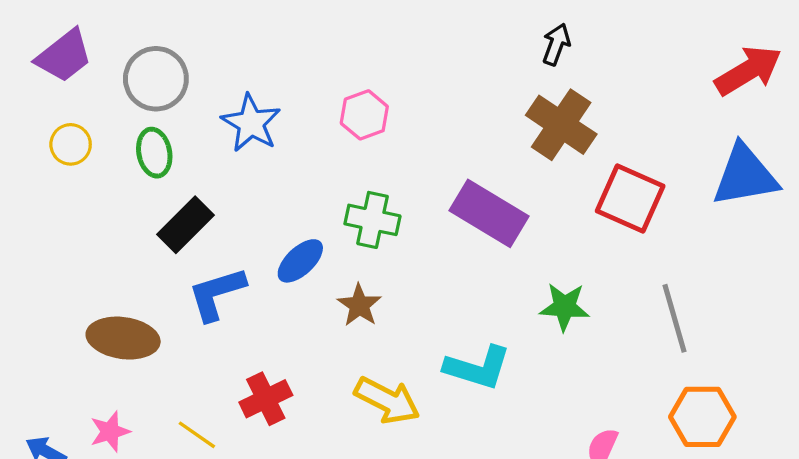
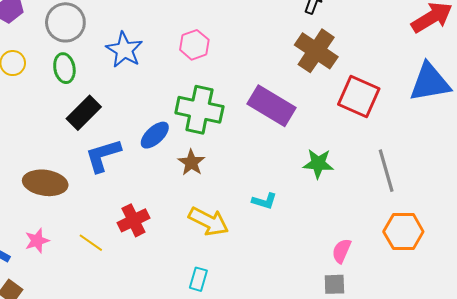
green cross: (372, 220) -> (199, 110), size x1.4
cyan L-shape: (478, 368) -> (264, 201), size x0.6

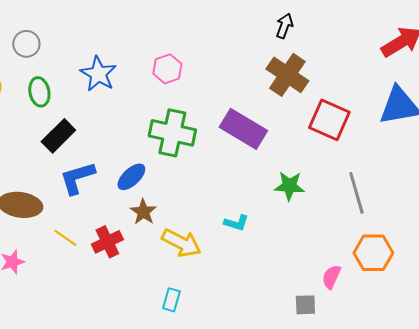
gray circle: (65, 22) -> (26, 44), moved, size x0.7
blue ellipse: (155, 135) -> (131, 177), moved
brown star: (191, 163) -> (143, 212), moved
yellow line: (91, 243) -> (65, 238), moved
pink semicircle: (342, 251) -> (331, 277), moved

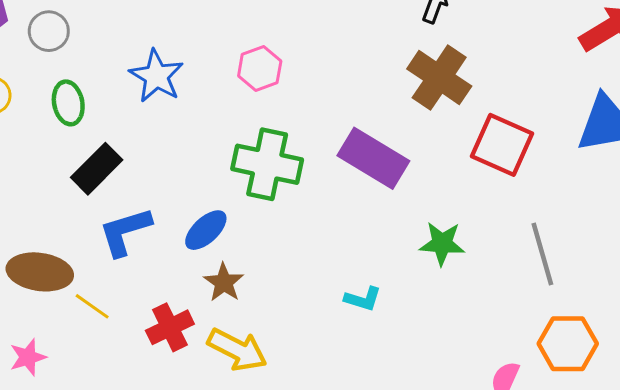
yellow line: (65, 238) -> (92, 306), moved
yellow arrow: (181, 243) -> (237, 350), moved

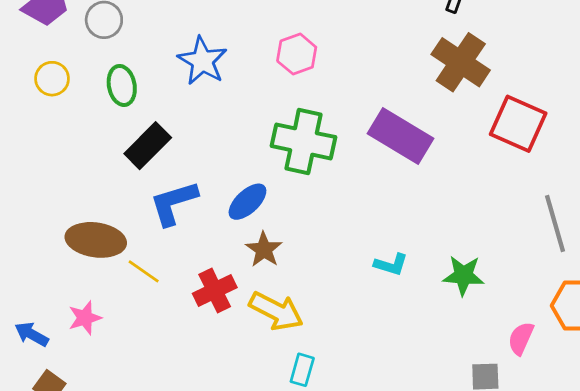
green star: (442, 244) -> (463, 275), moved

